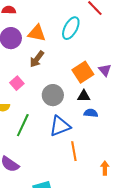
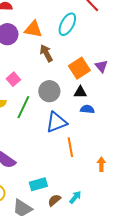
brown arrow: (37, 59) -> (46, 53), moved, turned 114
green line: (23, 125) -> (23, 107), moved

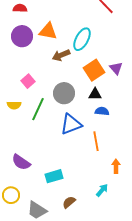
cyan ellipse: (67, 24) -> (82, 39), moved
brown arrow: (46, 53) -> (61, 55), turned -84
orange line: (70, 147) -> (96, 141), moved
cyan rectangle: (38, 184) -> (54, 176), moved
cyan arrow: (75, 197) -> (102, 190), moved

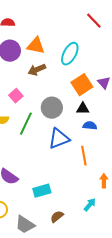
brown arrow: (61, 55) -> (37, 70), moved

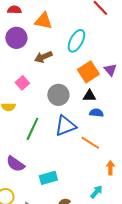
orange triangle: (36, 46) -> (43, 21), moved
green line: (26, 124) -> (32, 129), moved
orange line: (84, 156) -> (90, 143), turned -48

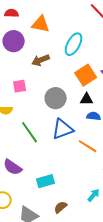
pink square: (22, 83) -> (20, 86), turned 32
green line: (32, 129) -> (30, 132), turned -60

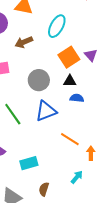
orange line: (88, 146) -> (70, 139), moved
brown semicircle: (61, 207) -> (44, 189), turned -32

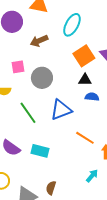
gray circle: (39, 80) -> (42, 78), moved
cyan rectangle: (29, 163) -> (40, 151), moved, turned 30
brown semicircle: (44, 189) -> (51, 188), moved

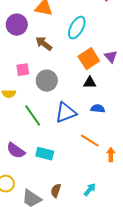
brown arrow: (39, 41) -> (44, 44), turned 60
blue semicircle: (92, 97) -> (98, 109), moved
cyan arrow: (92, 176) -> (90, 190), moved

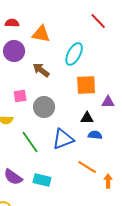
purple triangle: (111, 57) -> (108, 102), moved, turned -48
orange square: (89, 59) -> (86, 85), turned 30
black triangle: (90, 83) -> (87, 118), moved

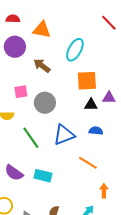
red line: (98, 21) -> (109, 23), moved
black triangle: (87, 118) -> (91, 105), moved
orange arrow: (108, 181) -> (104, 191), moved

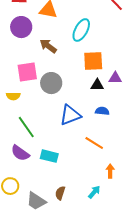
pink square: (21, 92) -> (27, 72), size x1.5
green line: (31, 138) -> (26, 127), moved

